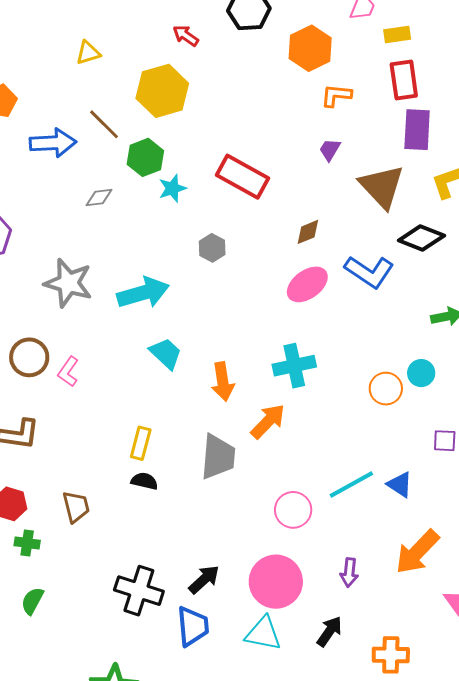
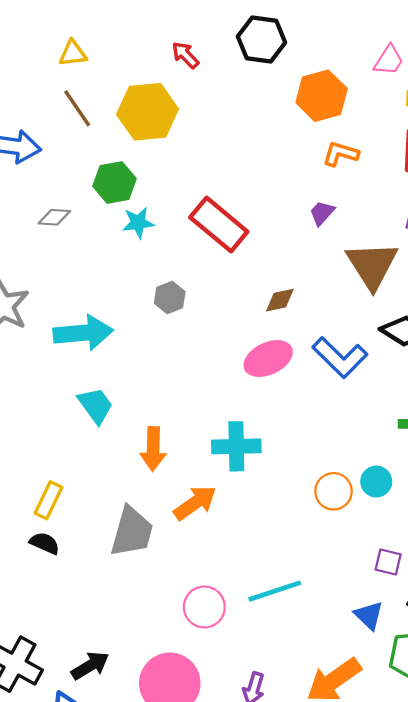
brown line: (104, 124) -> (77, 108), moved
blue triangle: (400, 485) -> (369, 615), moved

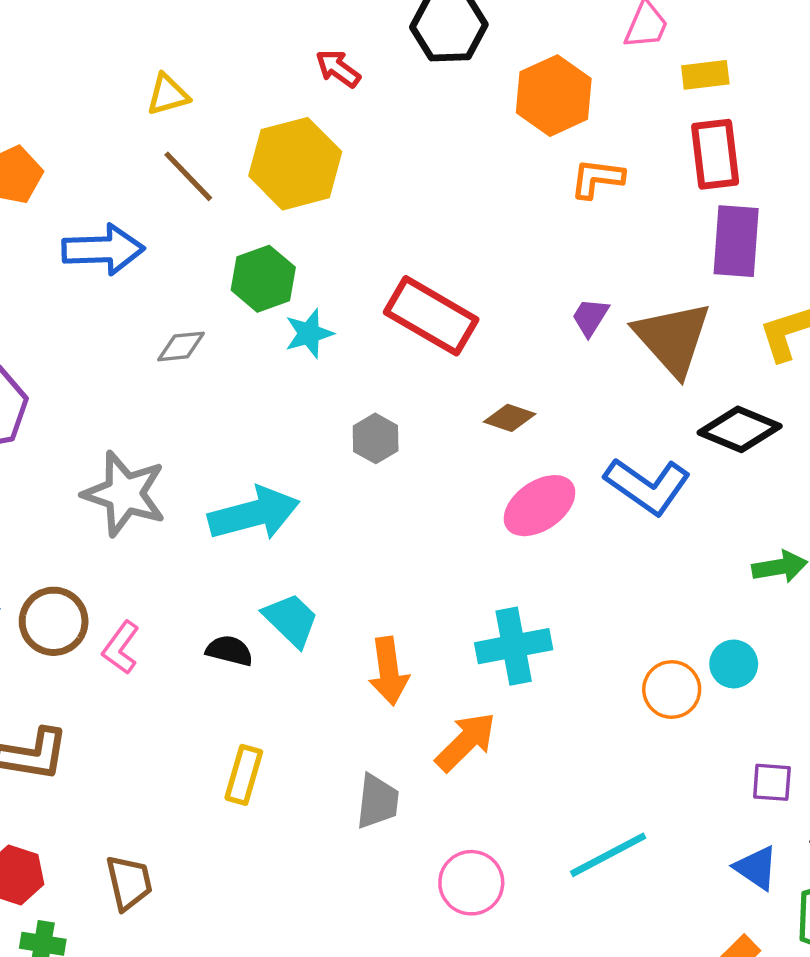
purple trapezoid: (322, 213) -> (590, 317), moved
brown diamond: (280, 300) -> (510, 418), moved, turned 40
gray trapezoid: (132, 532) -> (377, 801), size x0.7
black semicircle: (45, 543) -> (229, 651), moved
pink circle: (204, 607) -> (471, 883), moved

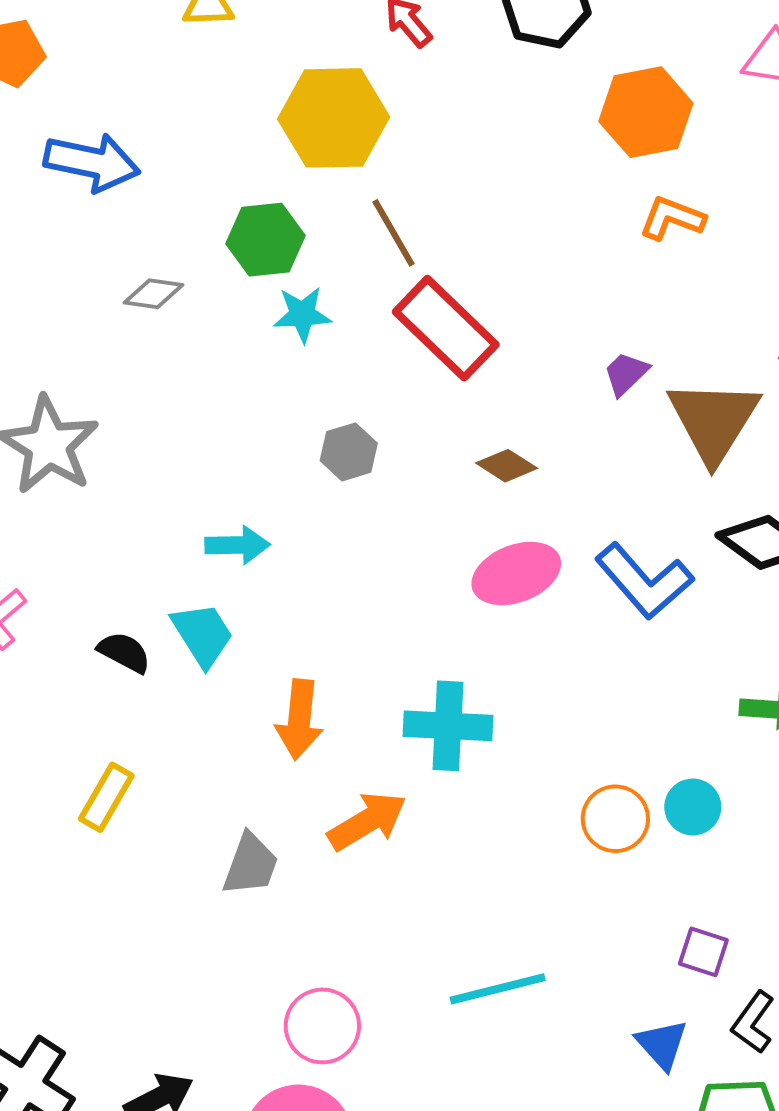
brown line: (188, 176) -> (393, 233), moved
cyan arrow: (254, 514) -> (237, 545), moved, size x0.6
pink circle: (471, 883) -> (322, 1026), moved

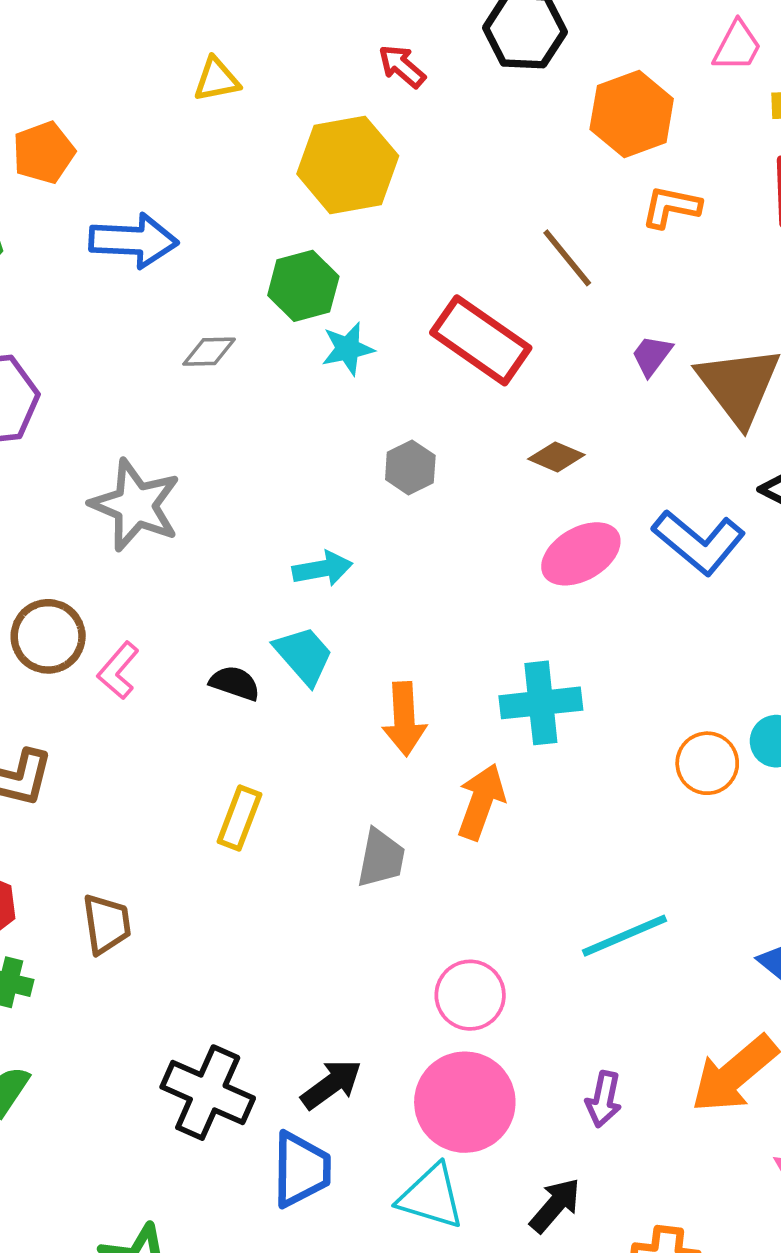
brown line: (393, 233) -> (567, 258), moved
orange arrow: (367, 821) -> (481, 802), turned -30

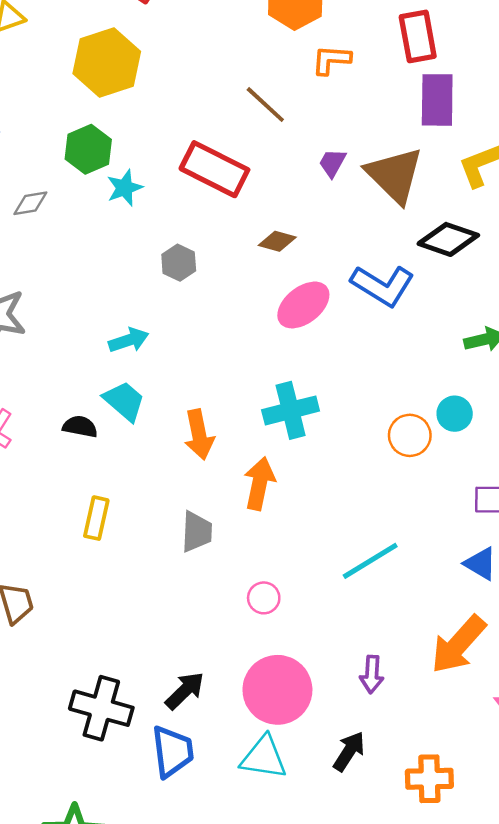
pink circle: (470, 995) -> (264, 598), moved, size x0.7

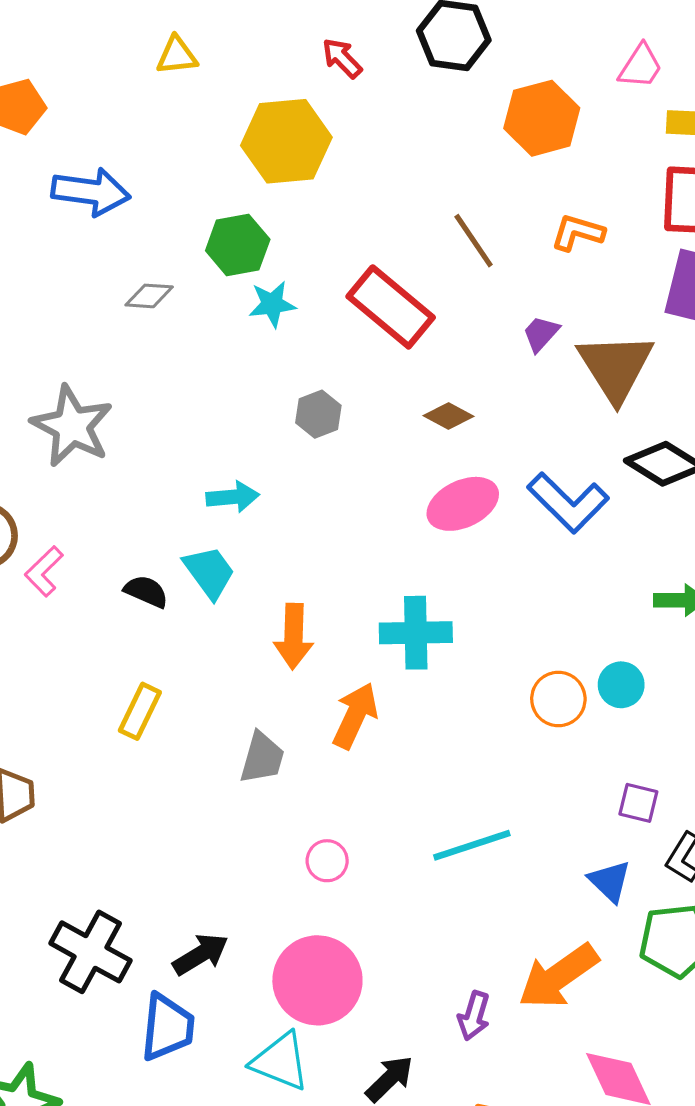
orange L-shape: (331, 60) -> (578, 232), moved
purple arrow: (372, 674) -> (474, 1016), moved

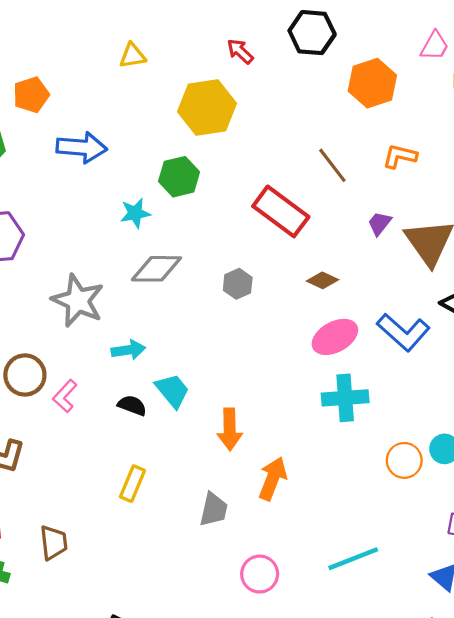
gray diamond: (149, 296) -> (156, 269), moved, size x1.6
cyan star: (272, 304) -> (135, 213), moved
cyan arrow: (233, 497) -> (128, 350), moved
cyan cross: (416, 633) -> (345, 398), moved
pink circle: (327, 861) -> (260, 574), size x1.4

